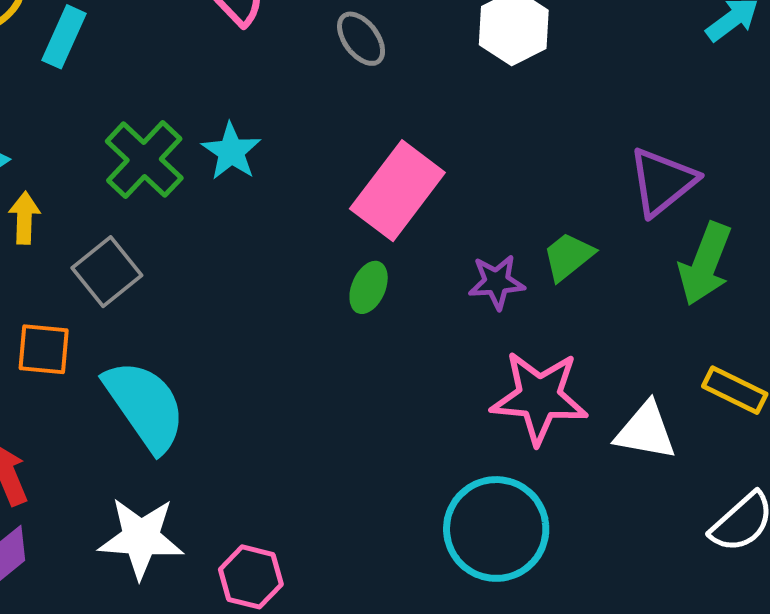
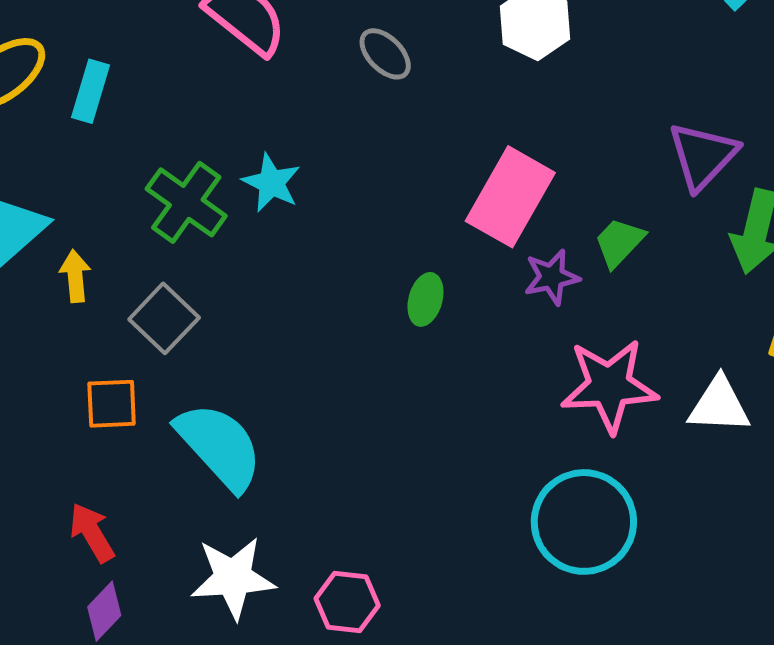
pink rectangle: (397, 191) -> (510, 197), moved

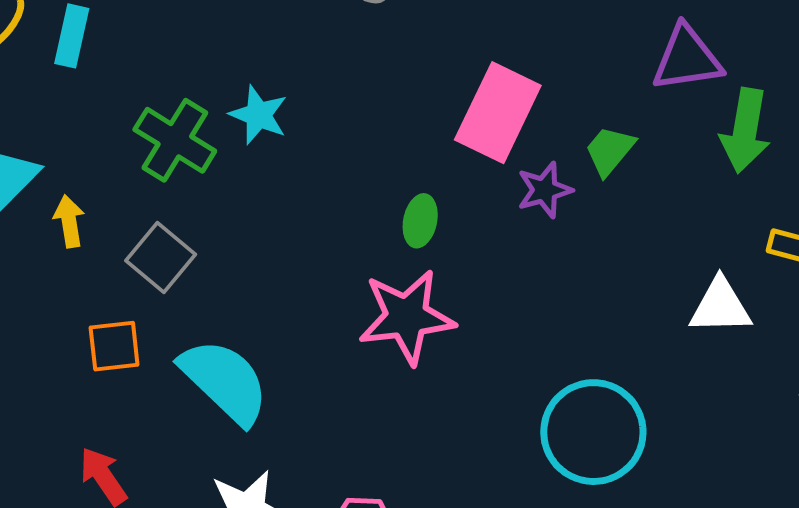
purple triangle: (703, 156) -> (687, 59), turned 42
pink star: (609, 386) -> (407, 317), moved

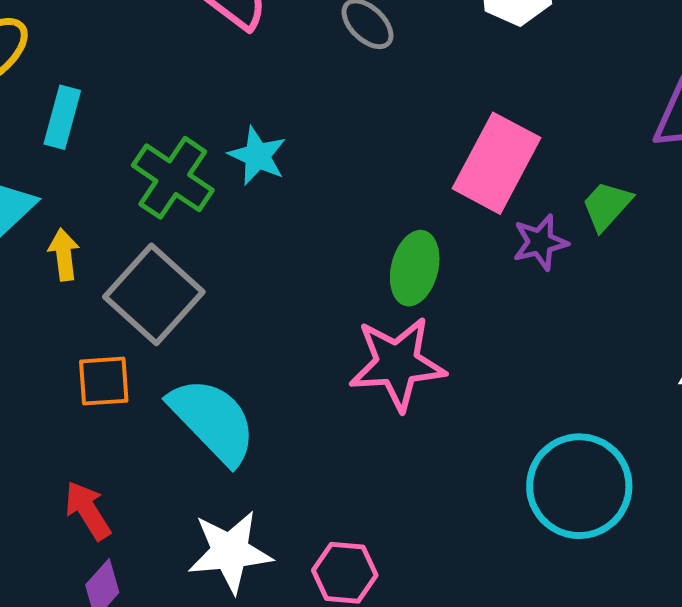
cyan rectangle: (72, 36) -> (62, 117), moved
green ellipse: (420, 221) -> (415, 268), size x1.4
gray square: (161, 258) -> (154, 294), size x1.4

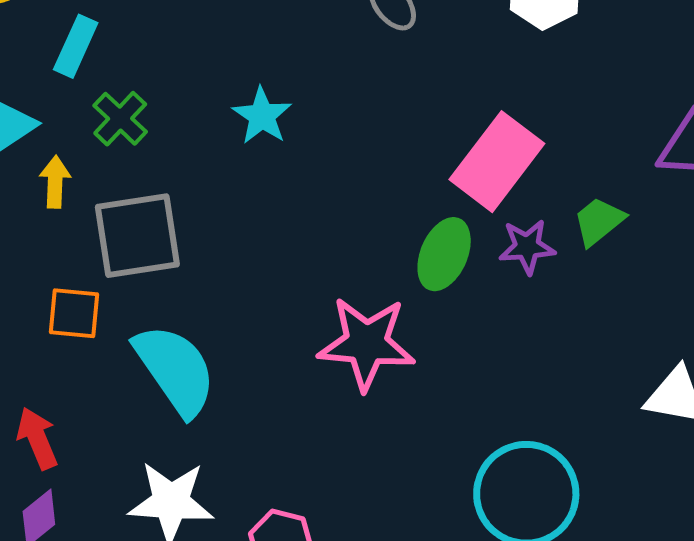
green cross: (173, 178) -> (120, 119), moved, size x0.7
green ellipse: (415, 268) -> (444, 254), moved
gray square: (154, 294) -> (137, 236), turned 30

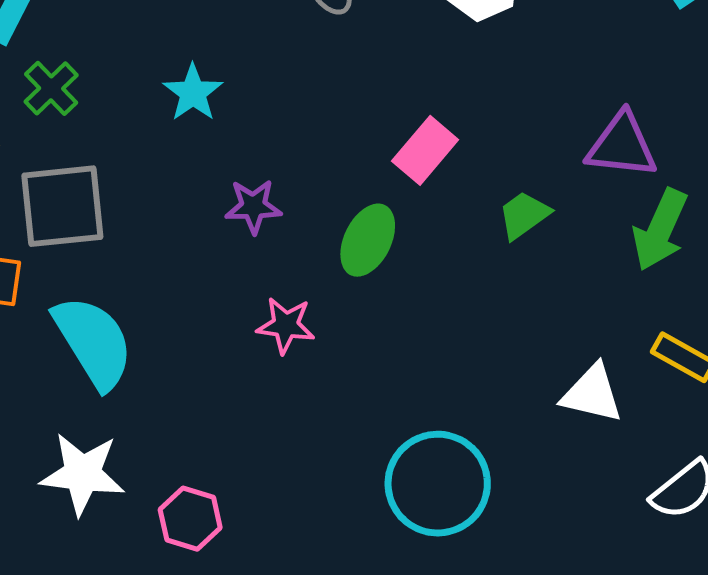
pink rectangle: (497, 162) -> (425, 150), size x0.7
purple star: (527, 247) -> (253, 206), moved
pink star: (366, 343) -> (286, 325), size x0.6

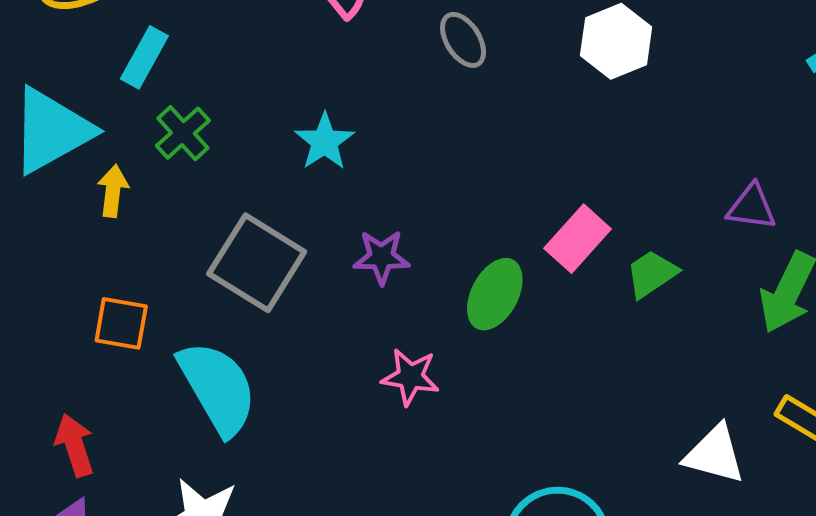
purple triangle: (622, 145) -> (752, 207), size x0.7
pink rectangle: (425, 150) -> (578, 239), moved
gray square: (62, 206) -> (257, 263), moved, turned 36

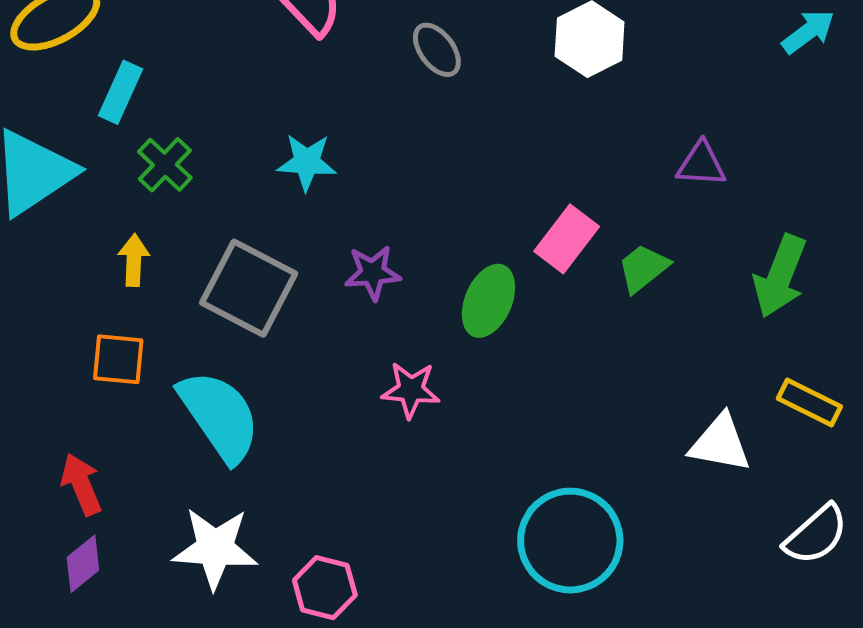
cyan star: (324, 142) -> (307, 162), turned -30
yellow arrow: (113, 191) -> (134, 260), moved
purple triangle: (752, 207) -> (701, 164), moved

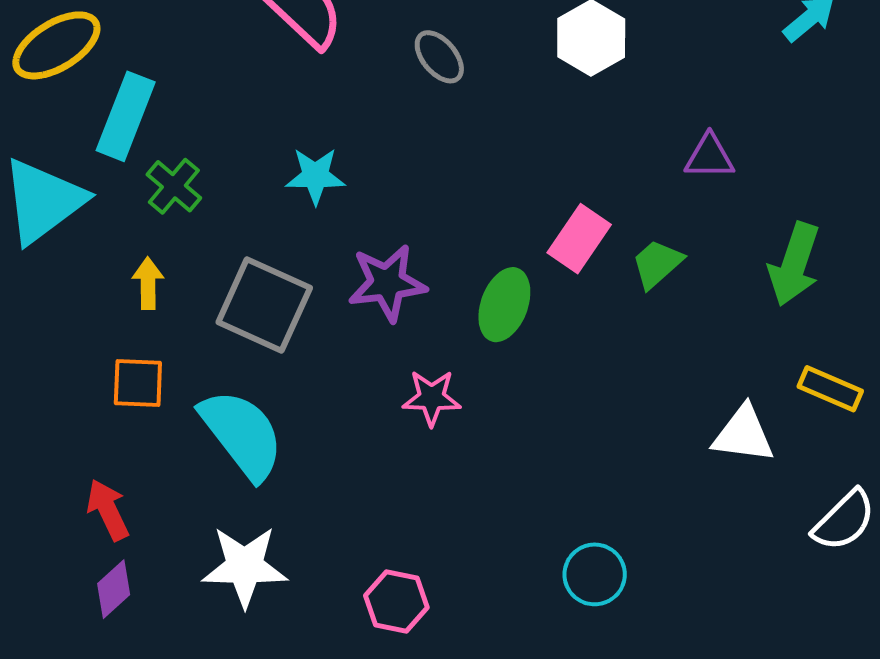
cyan rectangle: (120, 92) -> (126, 116), size x1.4
purple star: (373, 273) -> (387, 283), size x1.4
cyan circle: (570, 541) -> (595, 574), moved, size x0.6
pink hexagon: (325, 588) -> (396, 602), moved

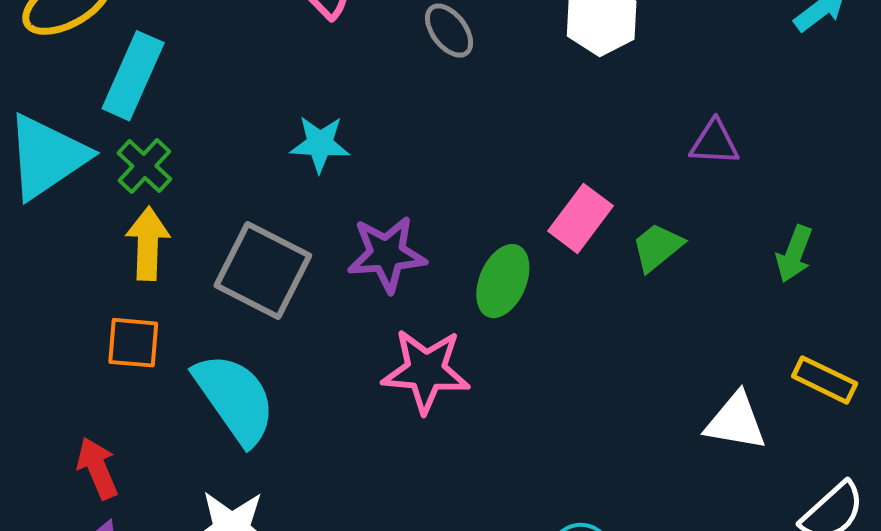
green cross: (174, 186) -> (144, 166), moved
green arrow: (794, 264) -> (794, 254), size x0.7
yellow arrow: (148, 283) -> (148, 244), size x1.4
pink star: (432, 398) -> (426, 371), size x1.5

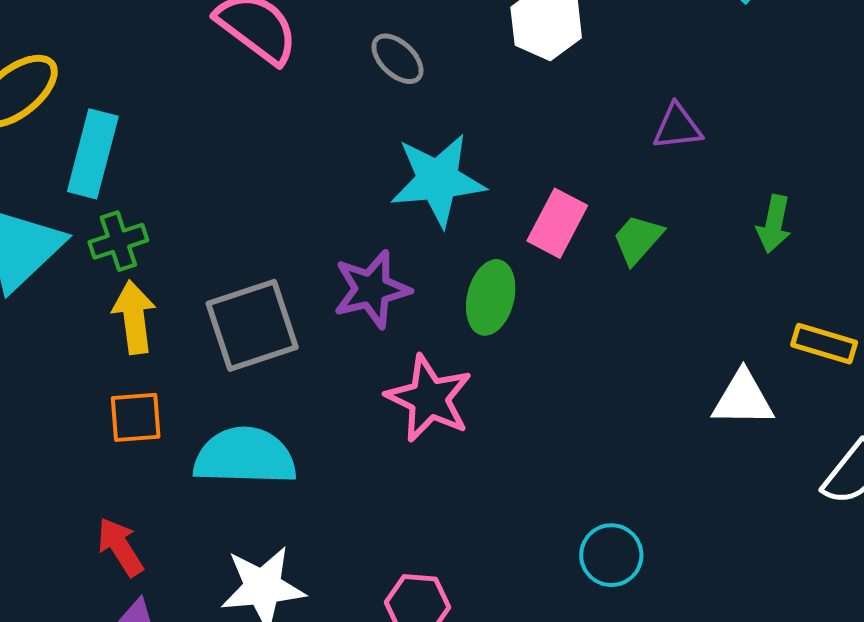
cyan star: (320, 144) -> (438, 180), moved, size x1.6
green cross: (144, 166) -> (118, 241), turned 38
gray square: (263, 271) -> (252, 325), turned -36
pink star: (426, 371) -> (429, 398), turned 30
cyan semicircle: (235, 399) -> (245, 456), turned -44

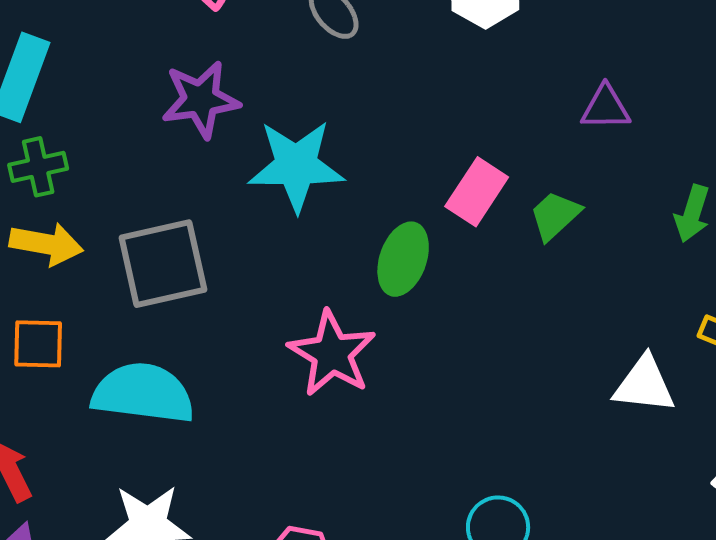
cyan star: (438, 180) -> (296, 166), moved
purple star: (372, 289) -> (201, 99), moved
yellow arrow: (134, 317) -> (46, 244), turned 102

